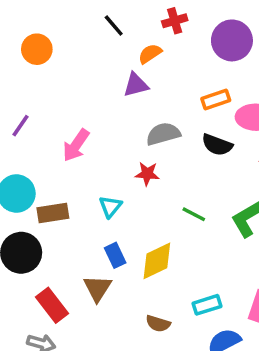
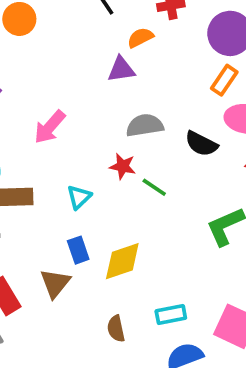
orange rectangle: (216, 99) -> (224, 80), moved, turned -44
green line: (194, 214) -> (154, 187), moved
brown semicircle: (158, 324) -> (116, 329), turned 55

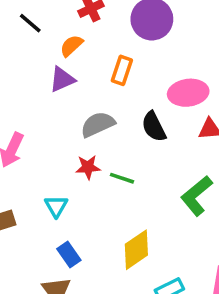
orange rectangle: (224, 80) -> (122, 70), moved
black semicircle: (201, 144) -> (154, 127), turned 52
yellow diamond: (122, 261) -> (136, 250), moved

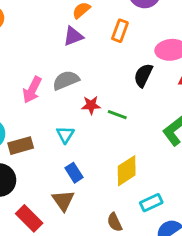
gray semicircle: (98, 124) -> (66, 80), moved
black semicircle: (154, 127) -> (143, 75), turned 50

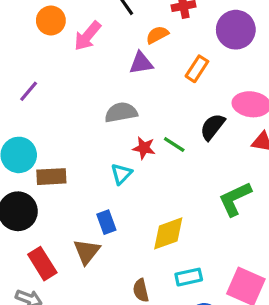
pink arrow: (32, 90) -> (87, 36), moved
green line: (117, 115) -> (174, 144), moved
cyan triangle: (65, 135) -> (121, 174), moved

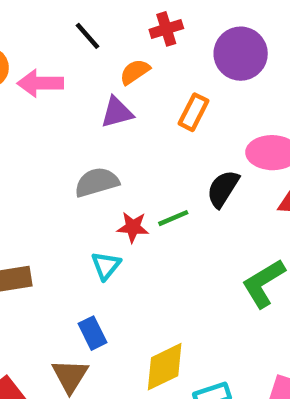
pink arrow: (87, 36) -> (40, 83), turned 56
green line: (174, 144) -> (173, 218), turned -50
yellow diamond: (168, 233) -> (165, 367), moved

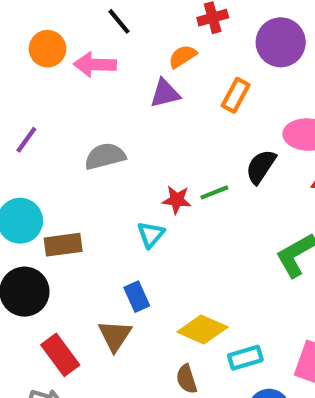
black line: (87, 36) -> (119, 21), moved
gray semicircle: (97, 182) -> (105, 156), moved
yellow diamond: (165, 367) -> (202, 330), turned 48

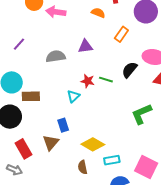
orange semicircle: (183, 56) -> (98, 13), turned 48
purple triangle: (165, 93) -> (85, 46), moved
green line: (214, 192) -> (106, 80), turned 32

